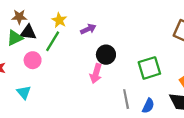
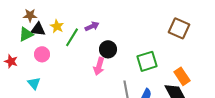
yellow star: (59, 20) -> (57, 26), moved
green line: (53, 41) -> (72, 37), moved

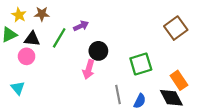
brown star: (30, 15) -> (42, 14), moved
yellow star: (57, 26) -> (19, 15), moved
brown square: (179, 28) -> (176, 28), turned 30
black triangle: (38, 29) -> (32, 39), moved

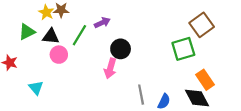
yellow star: (19, 15) -> (46, 12), moved
pink circle: (27, 56) -> (59, 55), moved
green square: (141, 64) -> (183, 49), moved

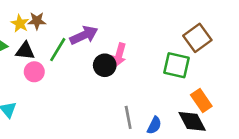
purple arrow: (102, 23) -> (84, 35), size x1.5
green square: (183, 49) -> (177, 65), turned 30
pink arrow: (110, 68) -> (119, 55), moved

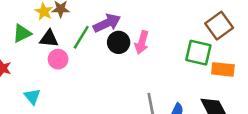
black circle: (105, 65) -> (119, 42), moved
orange rectangle: (201, 100) -> (223, 69), moved, turned -50

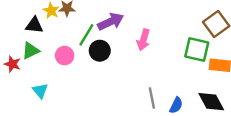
green triangle: (22, 33) -> (31, 51), moved
black triangle: (49, 39) -> (34, 25), moved
black circle: (119, 42) -> (100, 51), moved

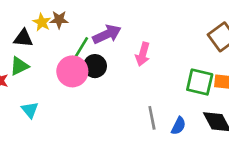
green square: (197, 49) -> (200, 82), moved
pink circle: (65, 56) -> (72, 71), moved, size x1.5

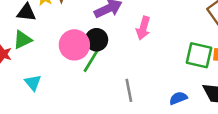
green line: (80, 49) -> (91, 60), moved
gray line: (152, 118) -> (129, 90), moved
blue semicircle: (179, 126) -> (178, 98), turned -138

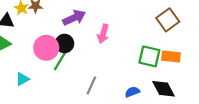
cyan triangle: (33, 83) -> (23, 79), moved, turned 40
gray line: (129, 90) -> (91, 85), turned 36

